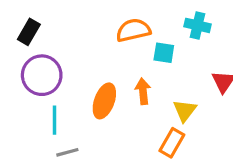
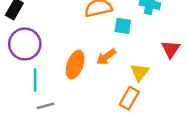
orange arrow: (143, 91) -> (106, 57), turned -120

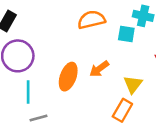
cyan square: (123, 26) -> (126, 34), moved

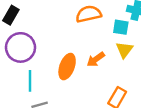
yellow triangle: (133, 84) -> (124, 50), moved

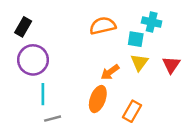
orange ellipse: (67, 67) -> (98, 99), moved

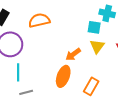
orange semicircle: (103, 26) -> (39, 20), moved

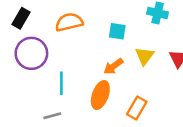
cyan square: (94, 27) -> (117, 31), moved
cyan line: (18, 72) -> (61, 83), moved

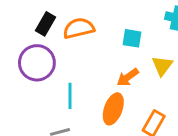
black rectangle: (21, 18) -> (46, 24), moved

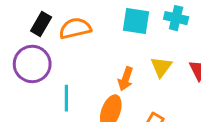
cyan square: (132, 38) -> (136, 21), moved, size x1.4
orange arrow: (128, 77) -> (126, 79), turned -35

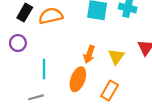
purple circle: (32, 64) -> (18, 43), size x0.6
yellow triangle: (161, 67) -> (116, 57), moved

